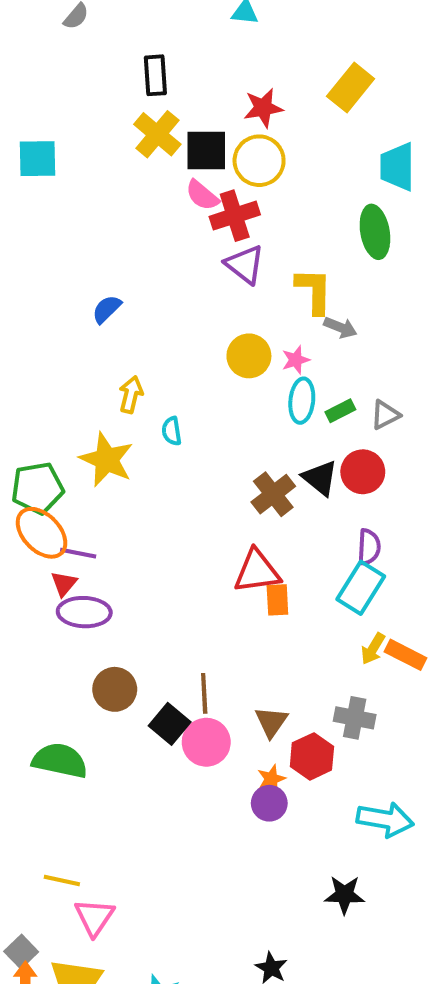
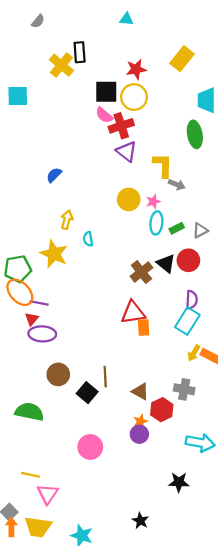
yellow cross: (157, 134) -> (61, 65), moved
brown triangle: (271, 722) -> (140, 392), turned -36
pink circle: (206, 742) -> (90, 447), moved

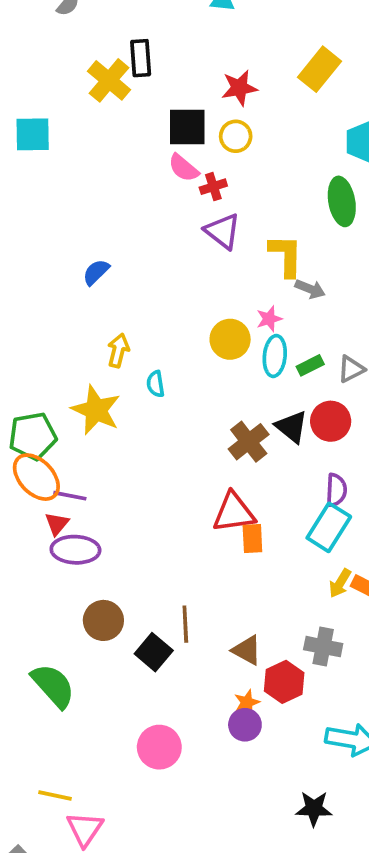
yellow circle: (134, 97) -> (236, 136), size x0.7
red cross: (121, 126) -> (213, 187), size x0.6
yellow circle: (129, 199) -> (230, 339), moved
green semicircle: (29, 412) -> (53, 686), turned 36

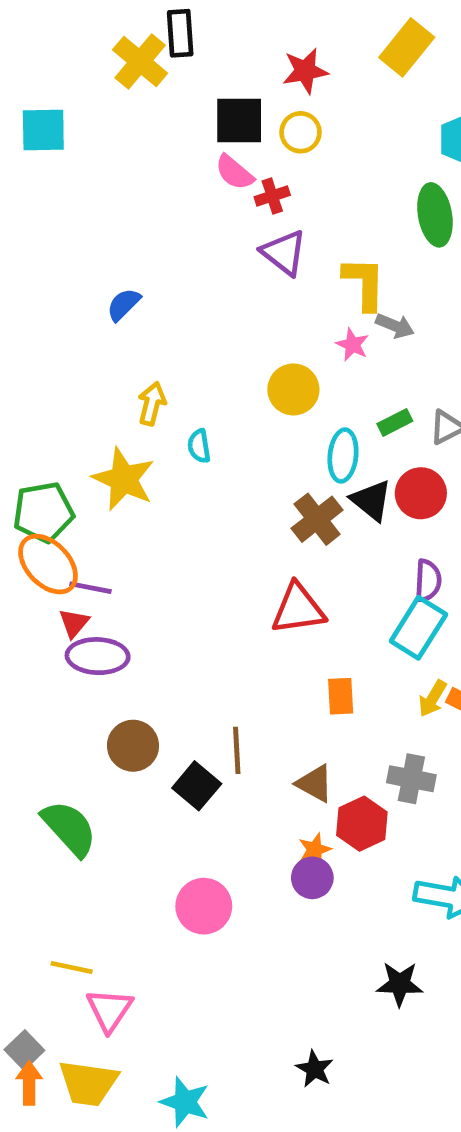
pink star: (269, 319) -> (352, 345), moved, turned -30
cyan ellipse: (275, 356) -> (343, 456), moved
orange rectangle: (252, 539) -> (341, 696), moved

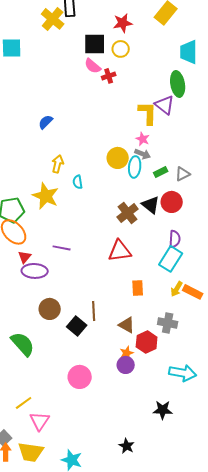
purple triangle: (284, 253) -> (165, 105), moved
gray arrow: (395, 326) -> (143, 154), moved
cyan ellipse: (343, 456) -> (135, 167), moved
purple line: (91, 588) -> (62, 248), moved
yellow line: (72, 967) -> (24, 403), turned -48

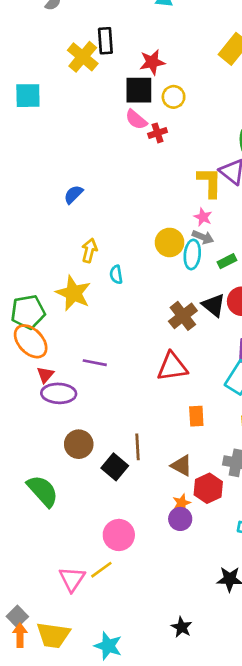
red star: (123, 23) -> (152, 62), moved
yellow line: (24, 403) -> (101, 570), moved
pink triangle: (40, 421) -> (72, 579), moved

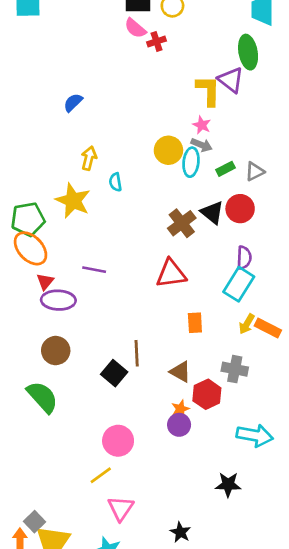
brown circle: (79, 444) -> (56, 351), moved
pink triangle: (72, 579) -> (121, 508), moved
gray square: (17, 616) -> (34, 522), moved

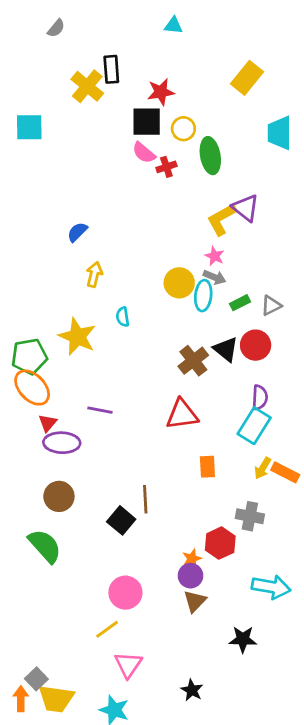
green ellipse: (248, 52) -> (210, 156), moved
yellow L-shape: (208, 91) -> (222, 219), turned -120
yellow arrow: (89, 158) -> (94, 274), moved
brown triangle: (180, 372) -> (195, 601), moved, turned 45

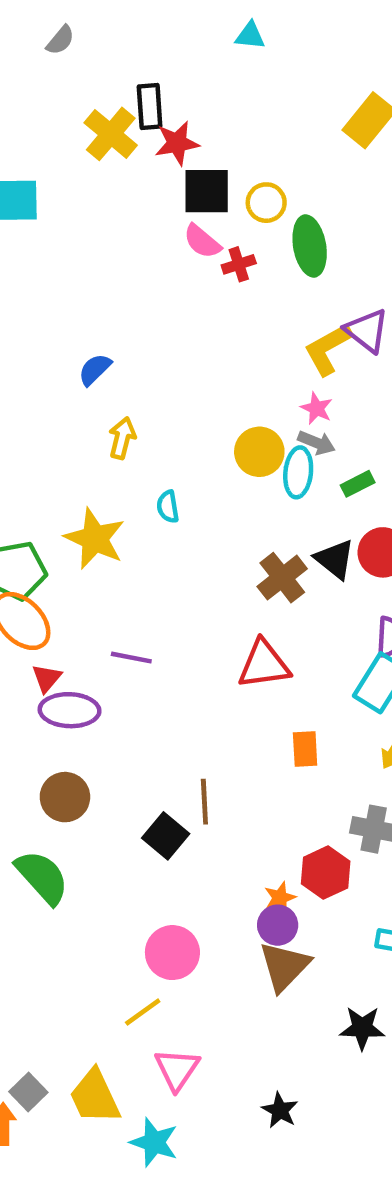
red star: (161, 92) -> (177, 143), moved
brown triangle: (195, 601) -> (284, 966), size x1.4
yellow trapezoid: (56, 699) -> (95, 1097), moved, turned 57

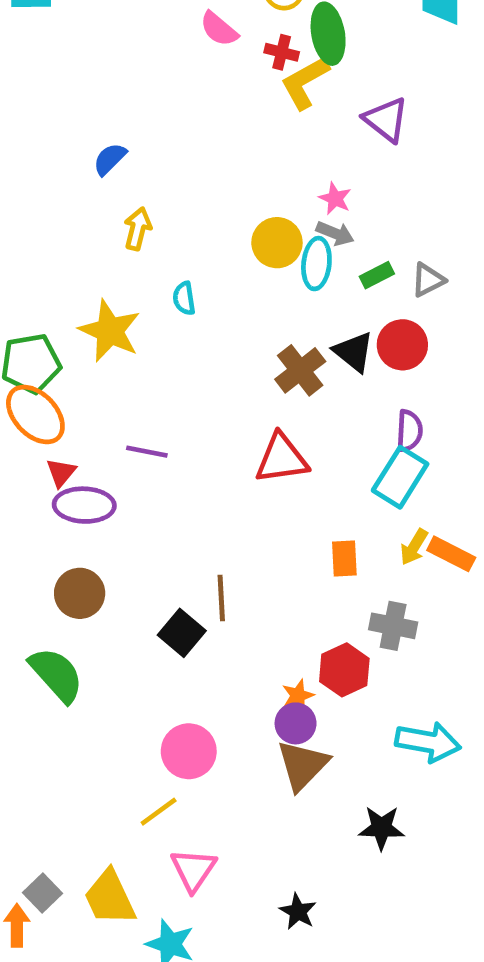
red cross: (239, 264) -> (282, 52), moved, turned 32
yellow L-shape: (328, 349) -> (305, 82), moved
orange rectangle: (305, 749) -> (344, 558), moved

